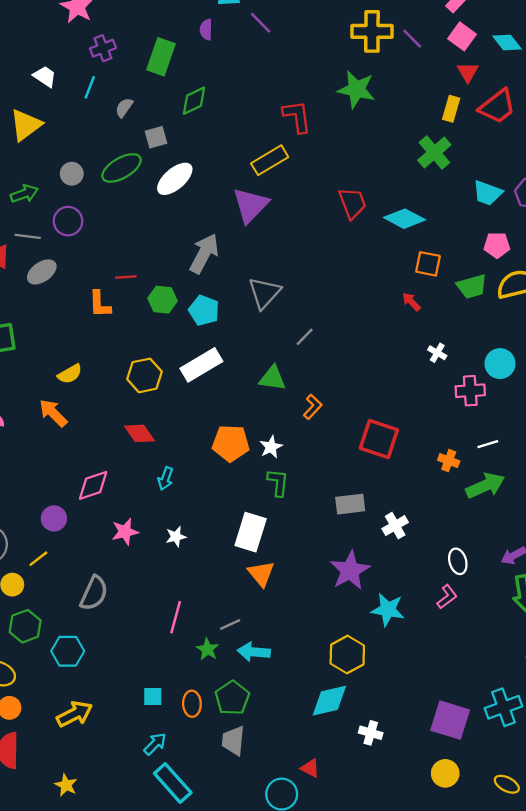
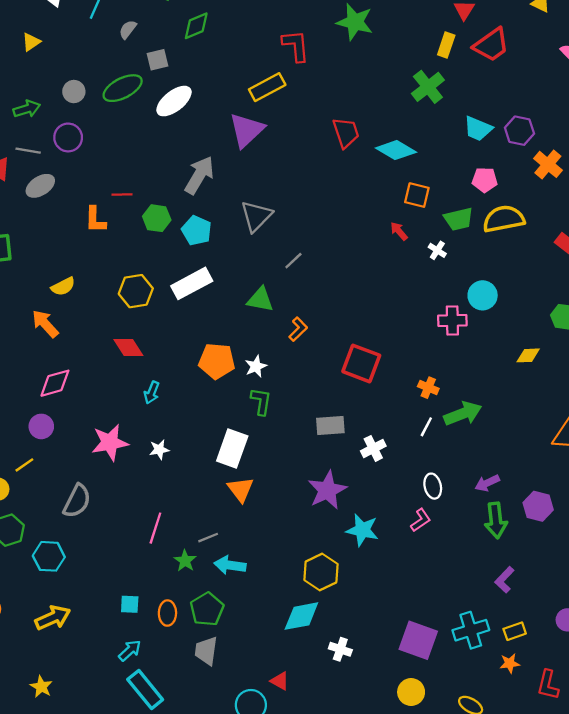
yellow triangle: (26, 125) -> (31, 42), size x0.6
white cross: (437, 353) -> (437, 250), moved
white line: (488, 444) -> (426, 427), moved, turned -48
pink diamond: (93, 485) -> (55, 383), moved
pink star: (125, 532) -> (110, 443), size x1.4

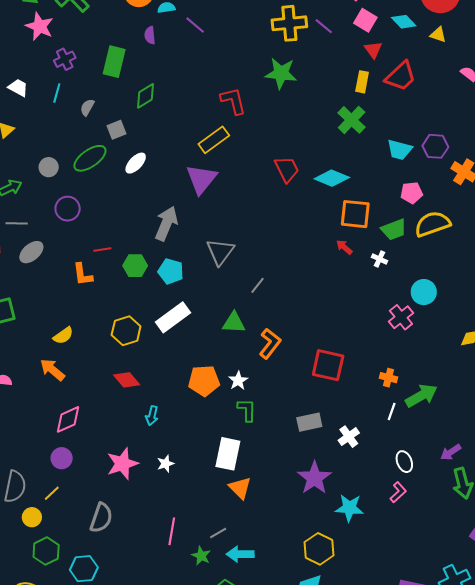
white ellipse: (174, 101) -> (136, 163), size x0.7
purple circle: (68, 137) -> (68, 209), moved
orange square: (417, 195) -> (355, 214), size x1.4
pink cross: (452, 321) -> (401, 317), turned -30
orange L-shape: (298, 329) -> (270, 343), size x1.4

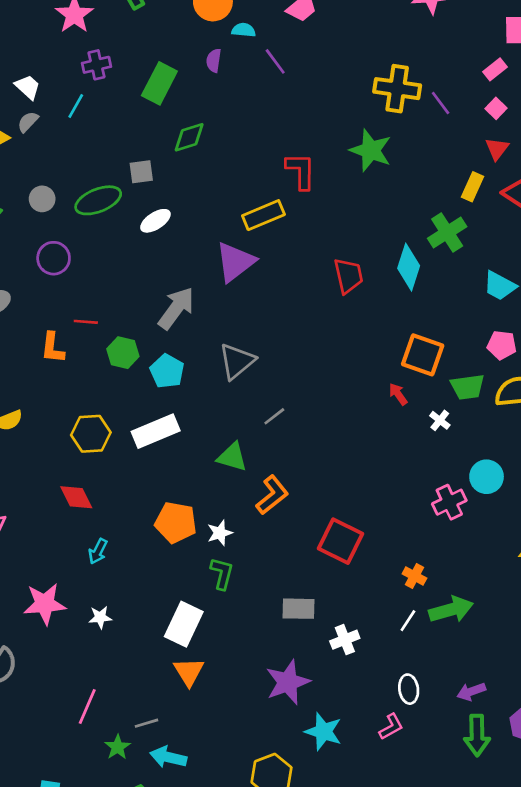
pink square: (365, 20) -> (496, 108), size x0.7
gray semicircle: (87, 107) -> (28, 122), moved
cyan diamond: (332, 178) -> (409, 267), moved, turned 72

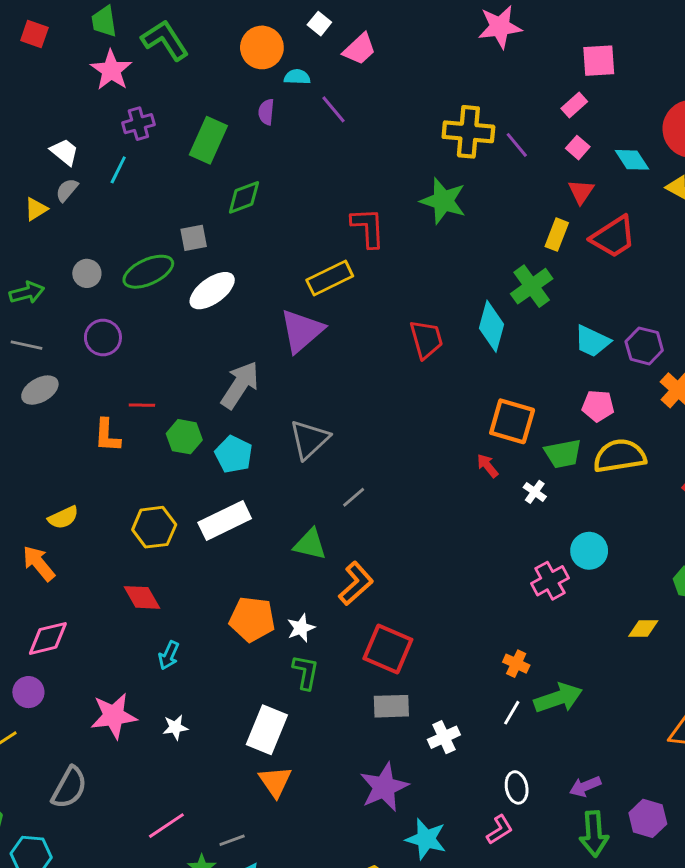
white ellipse: (155, 221) -> (212, 291), size x1.4
red square: (340, 541) -> (388, 649), moved
pink line: (87, 707) -> (166, 826), turned 36

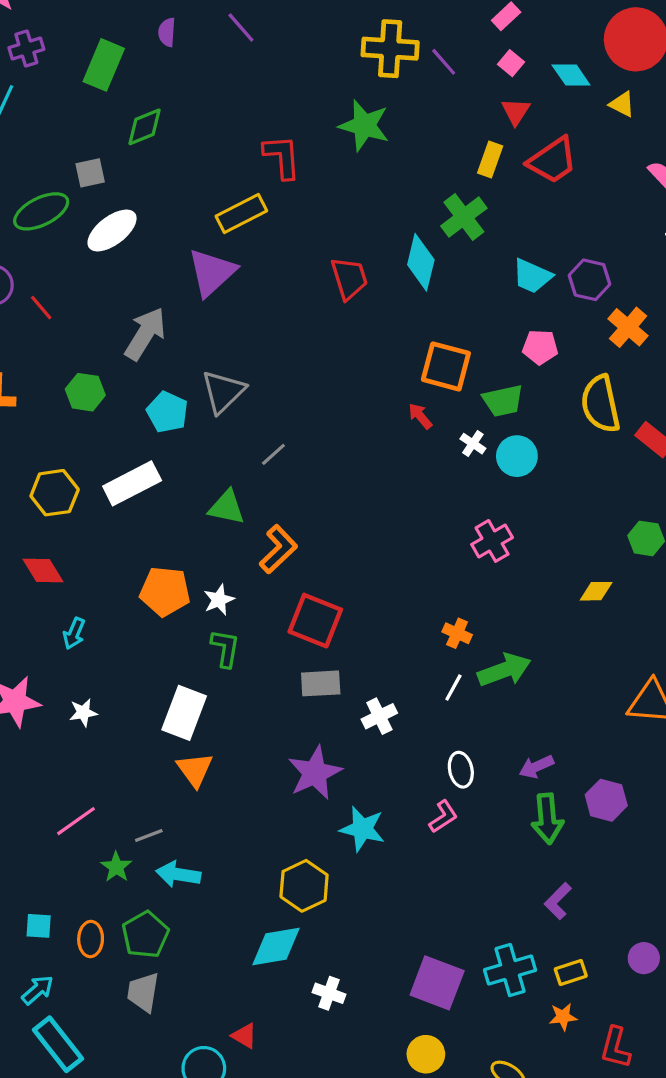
red line: (142, 405) -> (41, 308), moved, turned 50
cyan pentagon: (234, 454) -> (167, 412), moved
yellow semicircle: (620, 456) -> (600, 404), moved, turned -92
cyan circle: (589, 551) -> (517, 456), moved

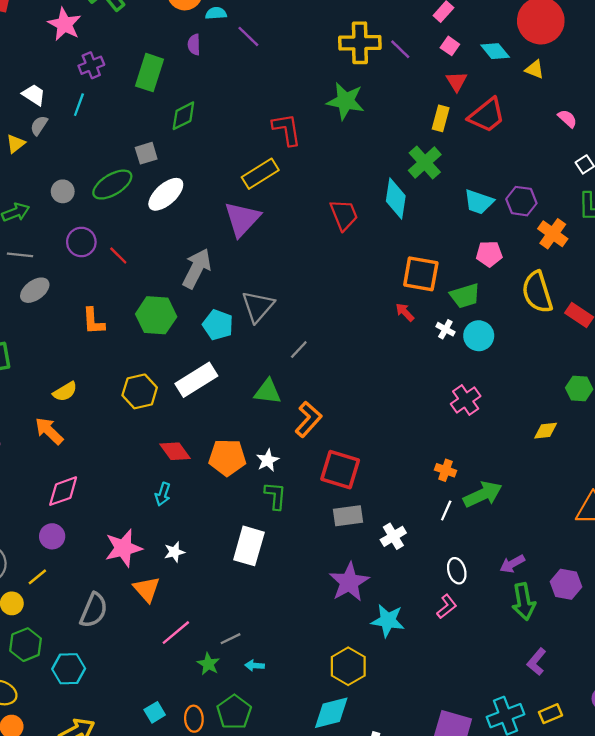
green hexagon: (85, 392) -> (156, 315), size x1.4
red diamond: (43, 570) -> (175, 451), moved
orange triangle: (195, 770) -> (147, 589), moved
cyan arrow: (178, 874) -> (255, 666), size x0.6
cyan square: (39, 926) -> (155, 712), turned -30

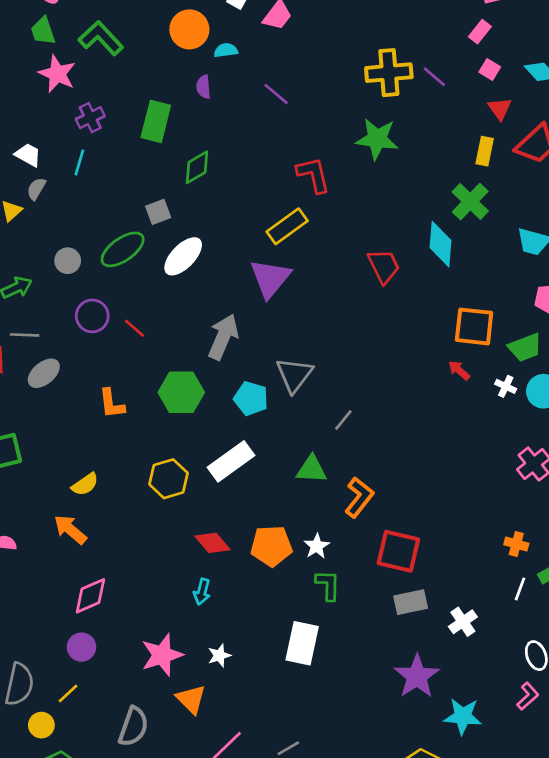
purple line: (248, 36) -> (276, 94), moved

